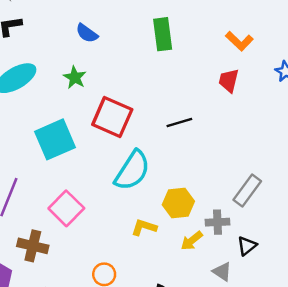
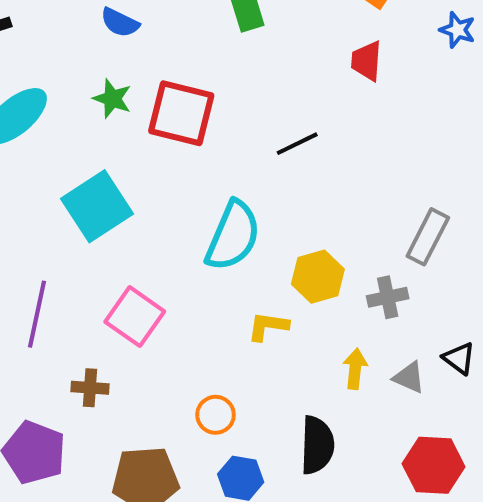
red square: (112, 117) -> (181, 113), moved
yellow arrow: (192, 241) -> (355, 369), moved, turned 145
brown cross: (33, 246) -> (90, 388), size x0.7
black triangle: (247, 246) -> (459, 358), moved, turned -35

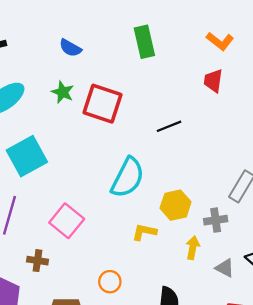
cyan square: (97, 206) -> (27, 156), moved
yellow arrow: (355, 369) -> (193, 248), moved

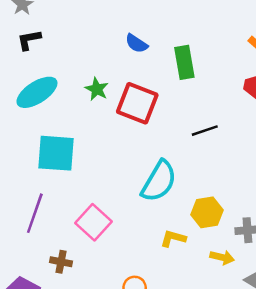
green rectangle: (144, 42) -> (184, 62), moved
blue semicircle: (70, 48) -> (137, 43), moved
cyan square: (27, 156) -> (56, 153), turned 30
yellow arrow: (193, 248) -> (222, 257), turned 90

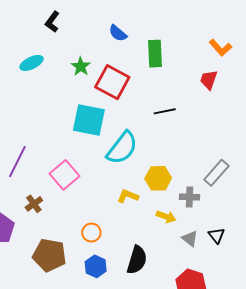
black L-shape: (29, 40) -> (52, 22), moved, turned -50
cyan ellipse: (37, 92) -> (32, 63), size x0.7
cyan square: (56, 153) -> (89, 120), moved
brown cross: (61, 262) -> (34, 204), turned 36

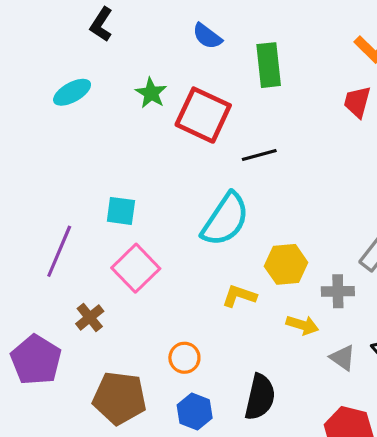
black line: (165, 111) -> (259, 155), moved
cyan square: (89, 120) -> (121, 211), moved, size x0.6

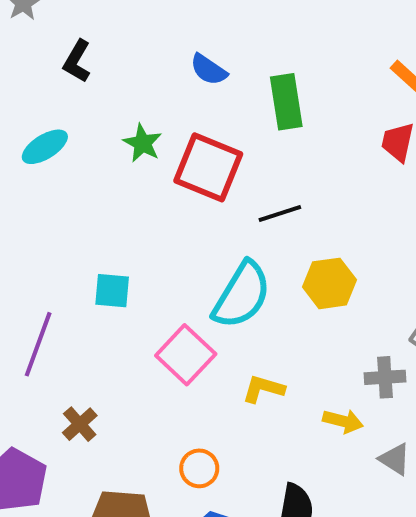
yellow hexagon: (286, 264) -> (329, 283), moved
pink square: (136, 268) -> (186, 355), moved

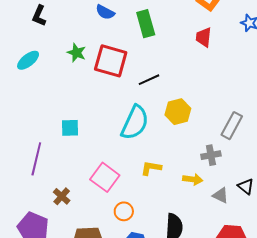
pink square: (186, 355) -> (105, 177), moved

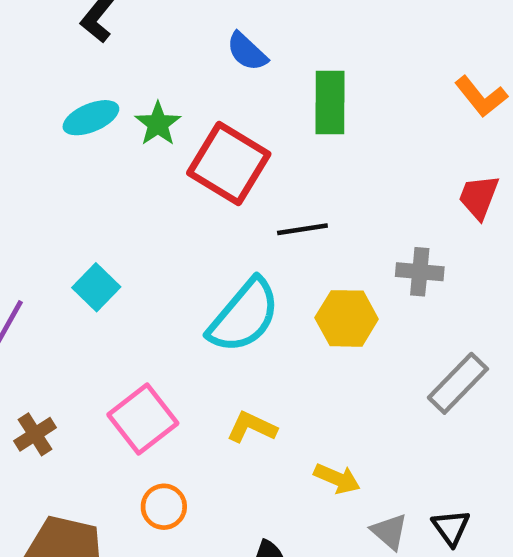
red trapezoid: (204, 37) -> (479, 197), moved
cyan ellipse: (28, 60) -> (91, 118), moved
cyan square: (70, 128) -> (96, 287), turned 30
gray cross: (211, 155) -> (420, 272), moved

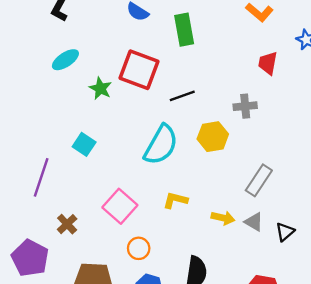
green star: (158, 124) -> (100, 88), moved
gray rectangle: (458, 383) -> (259, 180), moved
black triangle: (451, 527) -> (285, 232), turned 36
gray triangle: (389, 532) -> (254, 222), moved

